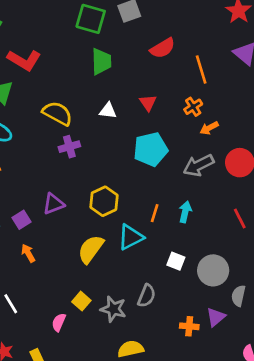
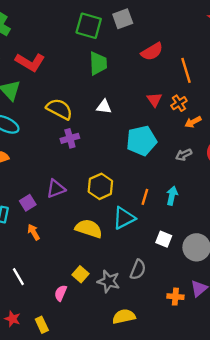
red triangle: (148, 103) -> (154, 100), moved
gray arrow: (199, 165) -> (184, 155), size x0.6
yellow semicircle: (91, 249) -> (89, 229), turned 72

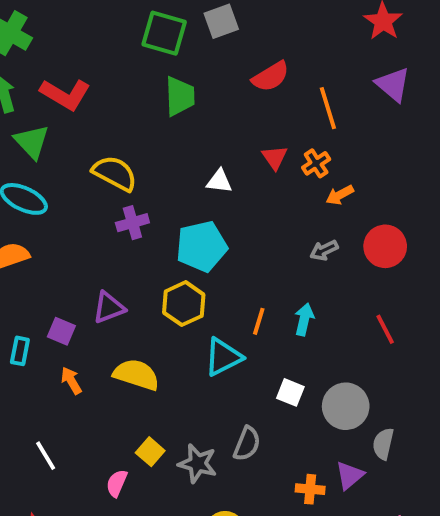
white triangle: (104, 107) -> (219, 181), moved
cyan pentagon: (141, 141) -> (202, 246), moved
purple square: (28, 203) -> (61, 331), turned -35
yellow semicircle: (89, 229) -> (136, 375), moved

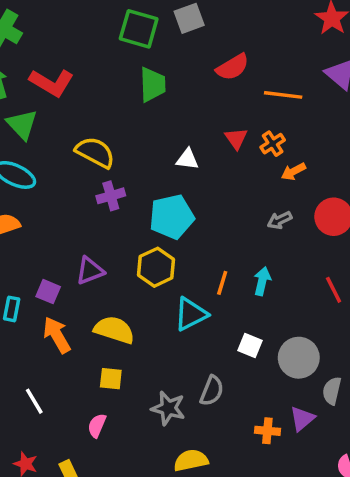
orange line: (328, 108) -> (283, 95), turned -66
orange arrow: (71, 381) -> (57, 335), size x1.5
yellow square: (150, 452) -> (111, 379), moved, turned -35

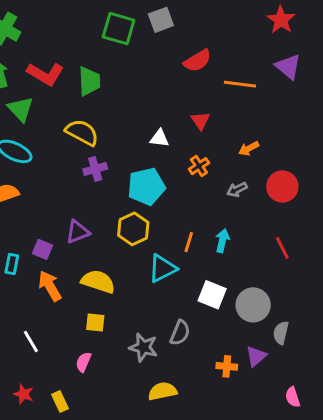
green trapezoid: (153, 84) -> (89, 81), moved
orange cross: (273, 144) -> (199, 166), moved
white square: (250, 346) -> (212, 295), size x1.4

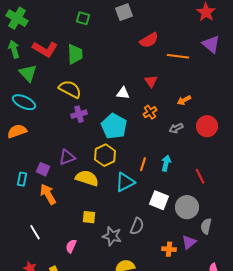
green square: (119, 29) -> (83, 18), moved, size x0.6
cyan pentagon: (146, 186) -> (114, 126), turned -30
red line: (282, 248) -> (200, 176), moved
yellow semicircle: (98, 282) -> (87, 178), moved
yellow square: (95, 323) -> (89, 217), moved

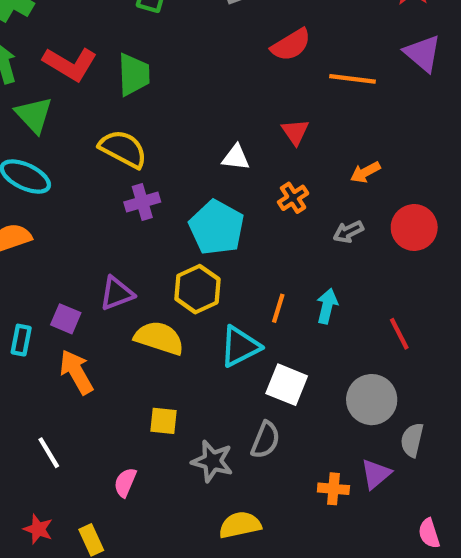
white square: (159, 200) -> (287, 385), moved

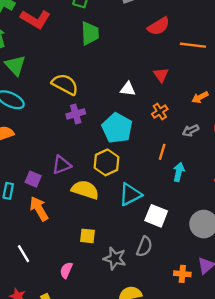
red L-shape: (70, 64) -> (35, 19), moved
green trapezoid: (134, 75) -> (90, 33), moved
orange line: (278, 308) -> (162, 152), moved

